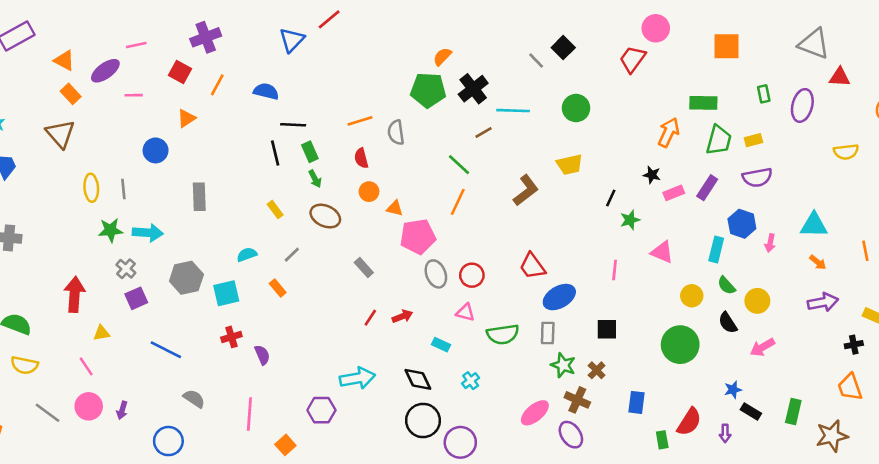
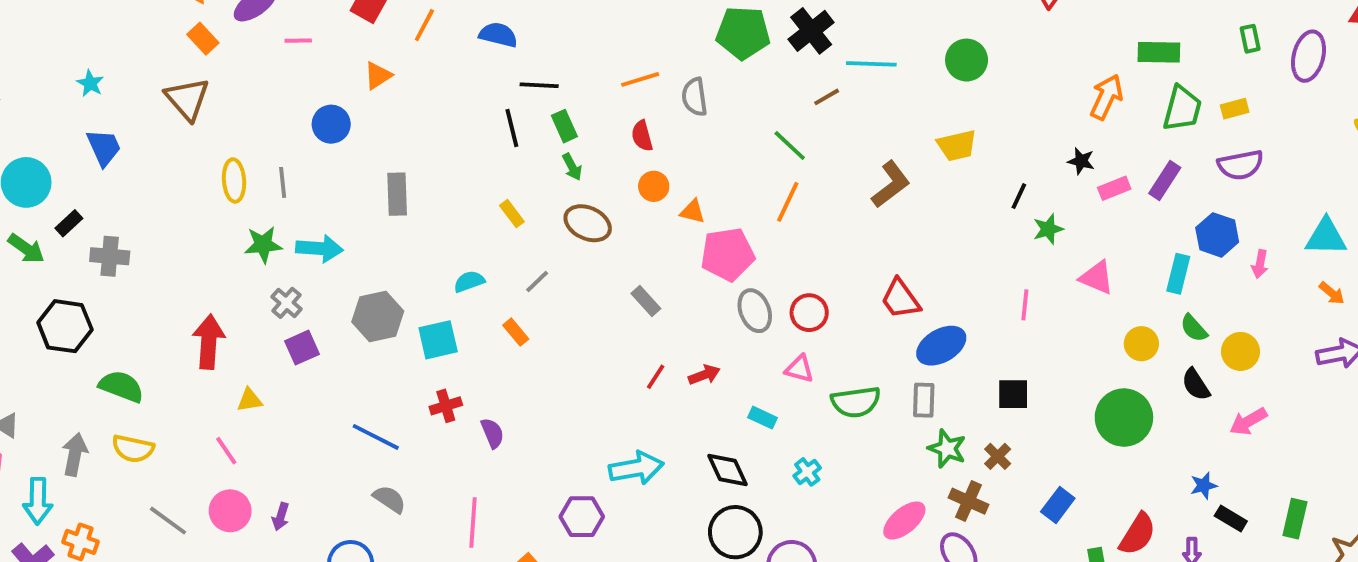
blue line: (166, 350) -> (376, 437), moved
blue rectangle: (636, 402) -> (1058, 505), turned 30

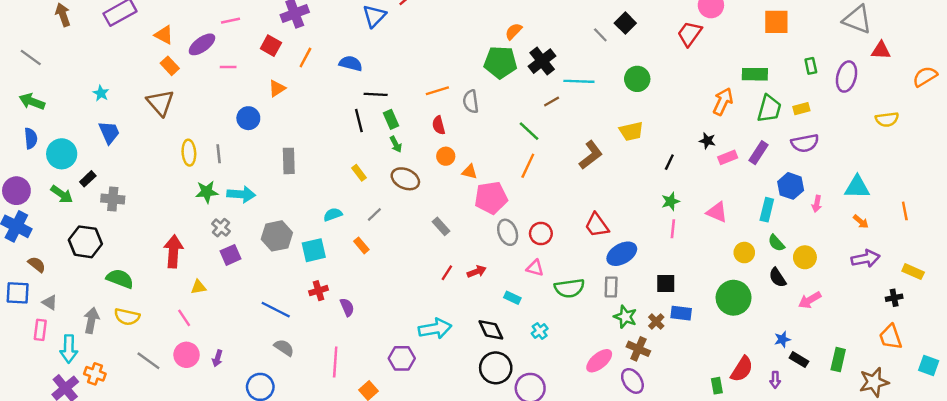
green star: (1048, 229) -> (671, 201), moved
blue rectangle: (1058, 505) -> (681, 313), moved, turned 60

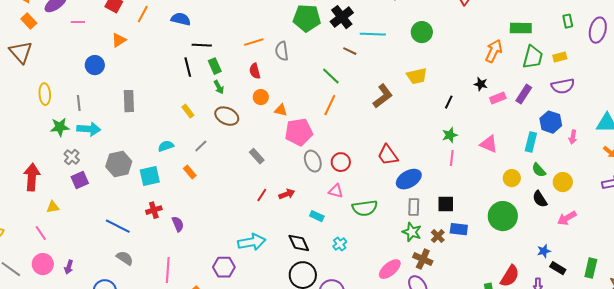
brown line: (552, 101) -> (350, 51), turned 56
gray line: (219, 154) -> (79, 103), moved
gray rectangle: (611, 287) -> (414, 207), moved

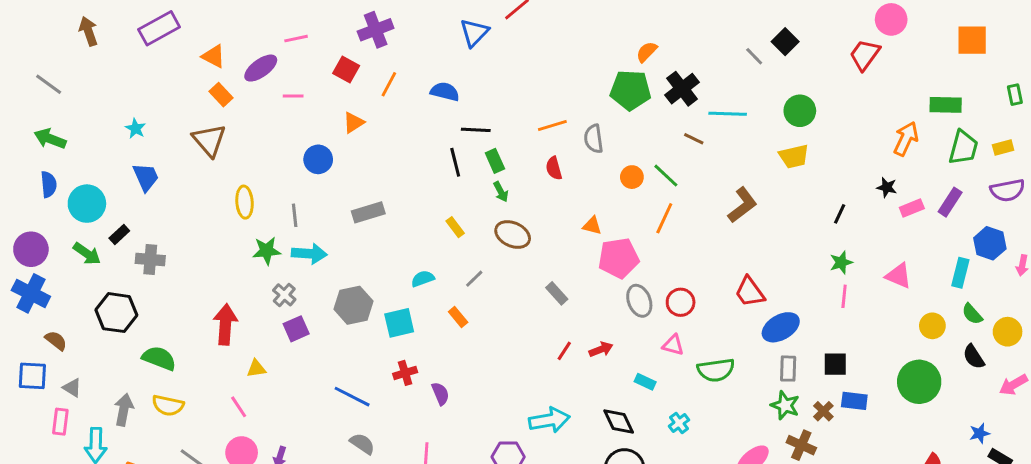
yellow trapezoid: (417, 76) -> (794, 156), moved
orange circle: (261, 97) -> (632, 177), moved
gray rectangle: (129, 101) -> (368, 212), turned 75

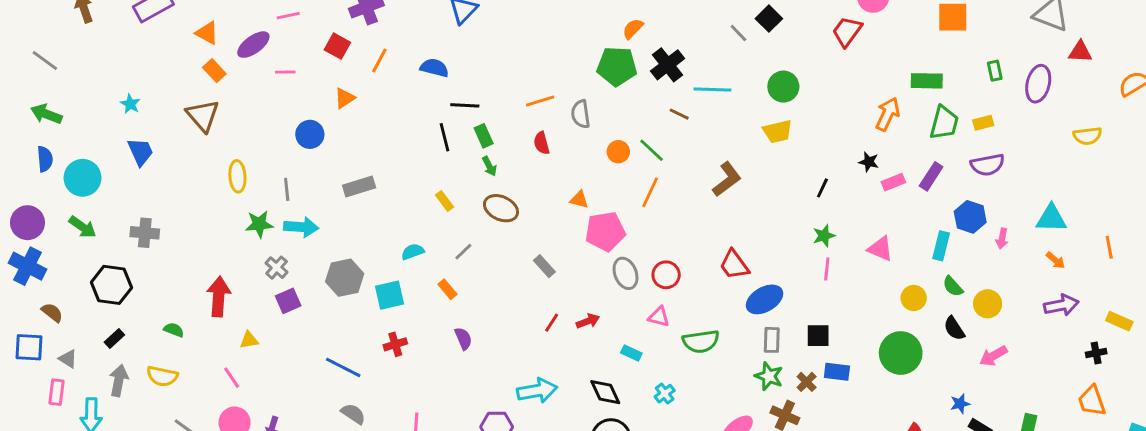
black rectangle: (119, 234) -> (114, 339), moved
green semicircle: (159, 358) -> (174, 330), moved, size x0.6
purple semicircle: (440, 394) -> (463, 339), moved

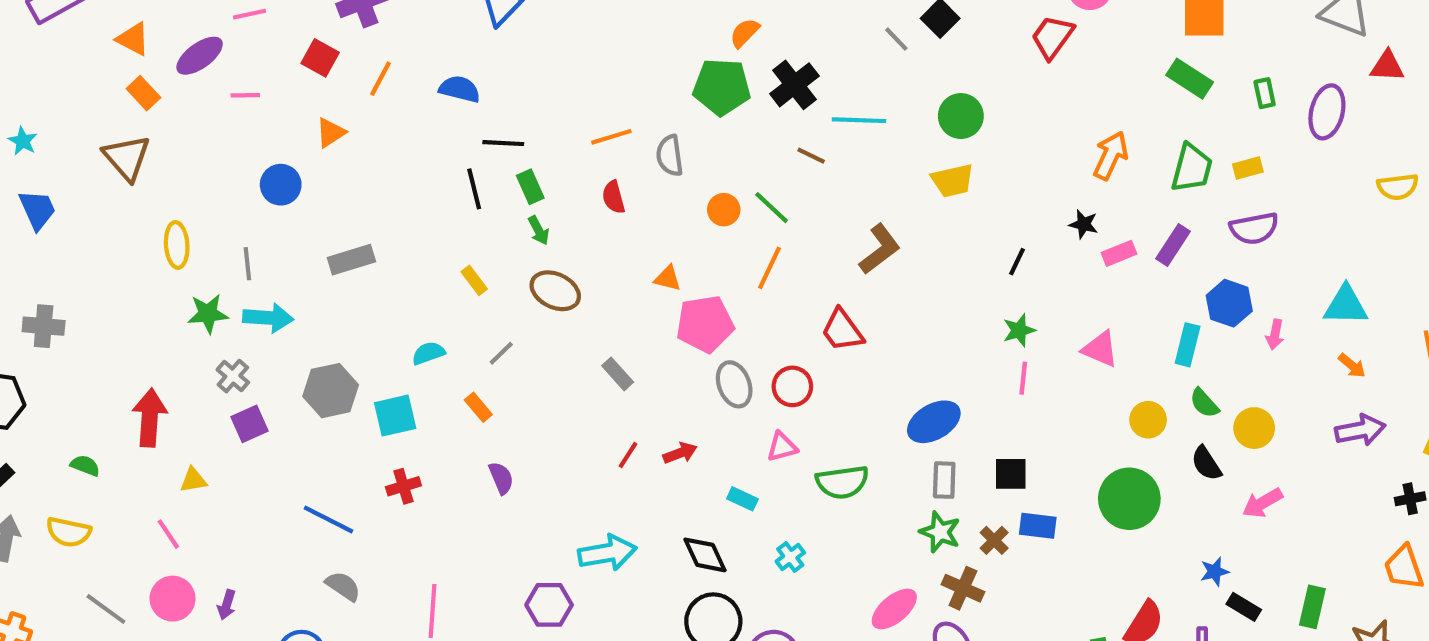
green rectangle: (927, 81) -> (1190, 79), moved, turned 32
red trapezoid: (734, 265) -> (842, 330), moved
pink triangle: (659, 317) -> (782, 447), turned -30

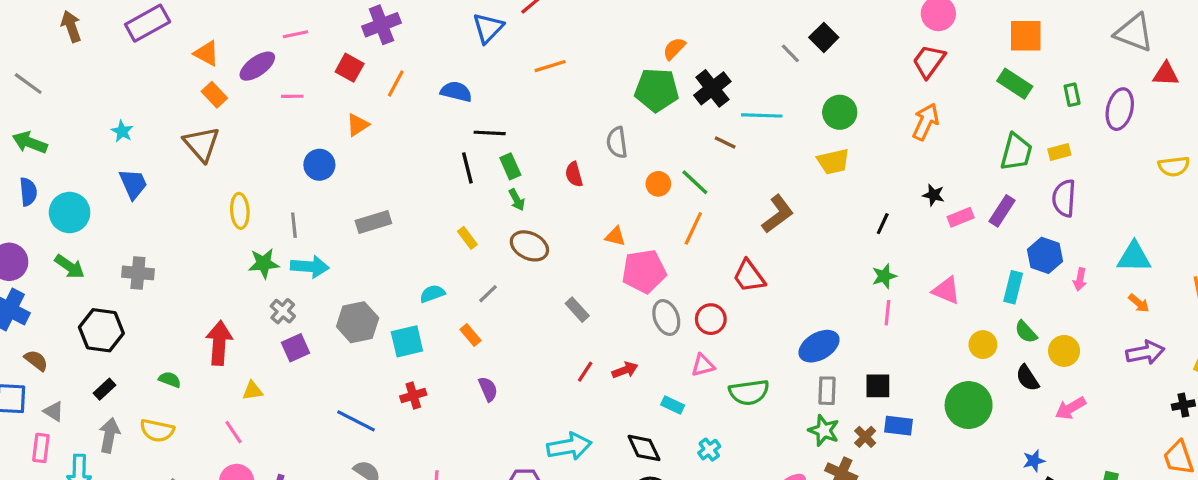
red trapezoid: (1052, 37) -> (929, 61), moved
orange line: (611, 137) -> (550, 66), moved
orange arrow: (1111, 156) -> (926, 122), moved
purple semicircle: (1254, 228) -> (1064, 198), turned 105

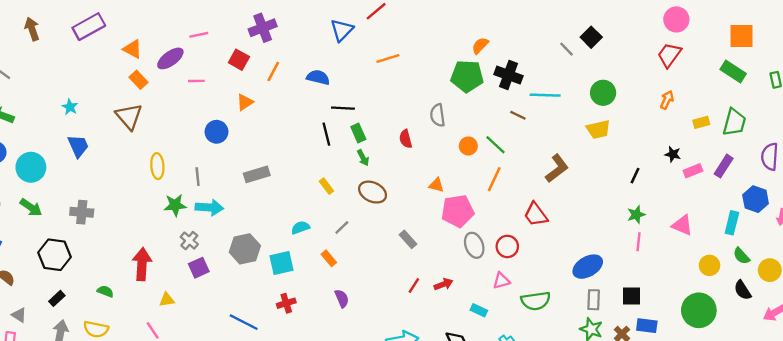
black cross: (712, 88) -> (508, 75), turned -32
orange arrow: (926, 122) -> (667, 100), size x0.7
yellow rectangle: (1059, 152) -> (701, 122), moved

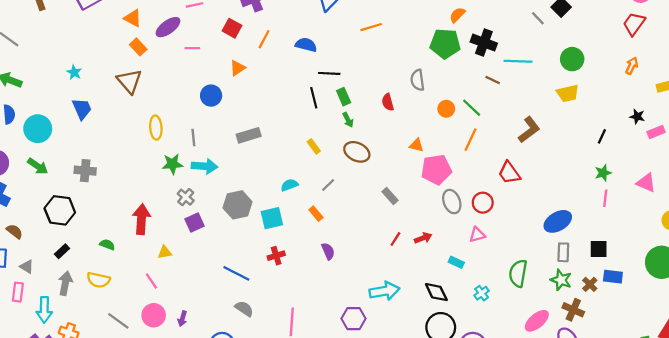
green semicircle: (536, 301) -> (518, 273), moved, turned 108

